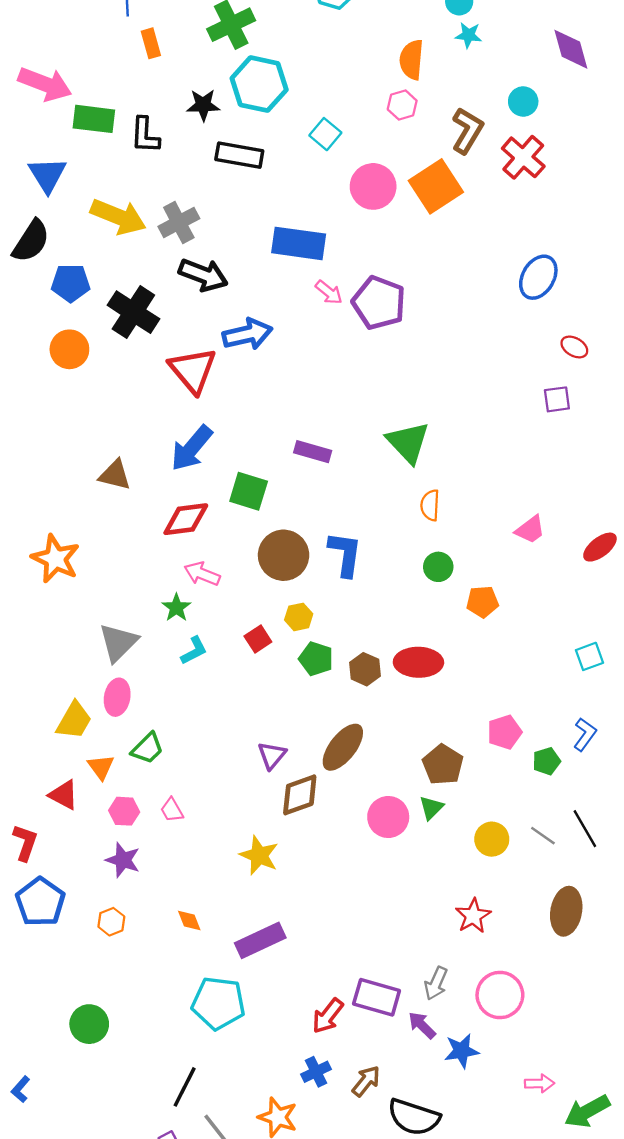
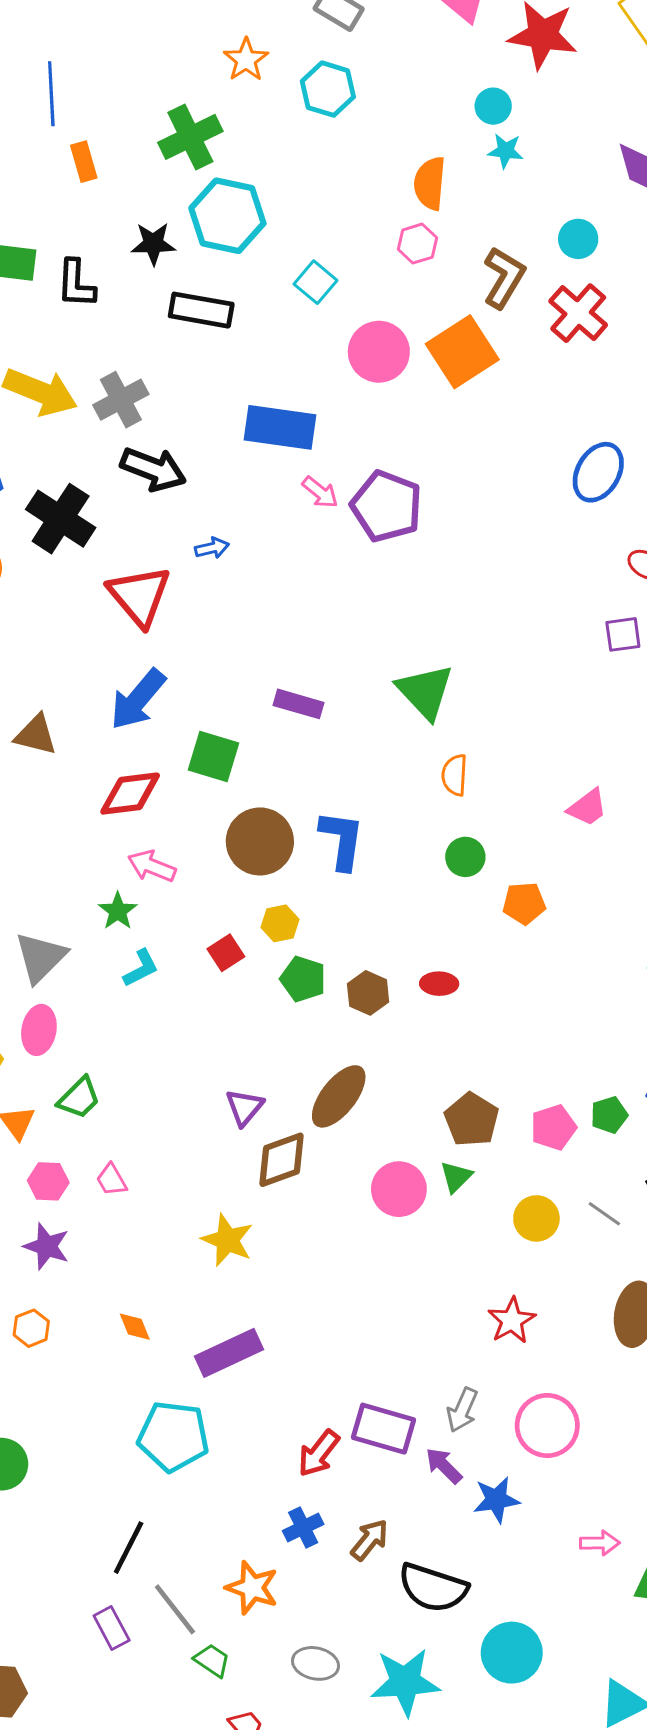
blue arrow: (247, 334) -> (212, 548), size x0.5
red ellipse: (418, 662) -> (439, 984), size x0.6
pink pentagon: (505, 732) -> (553, 1127), moved

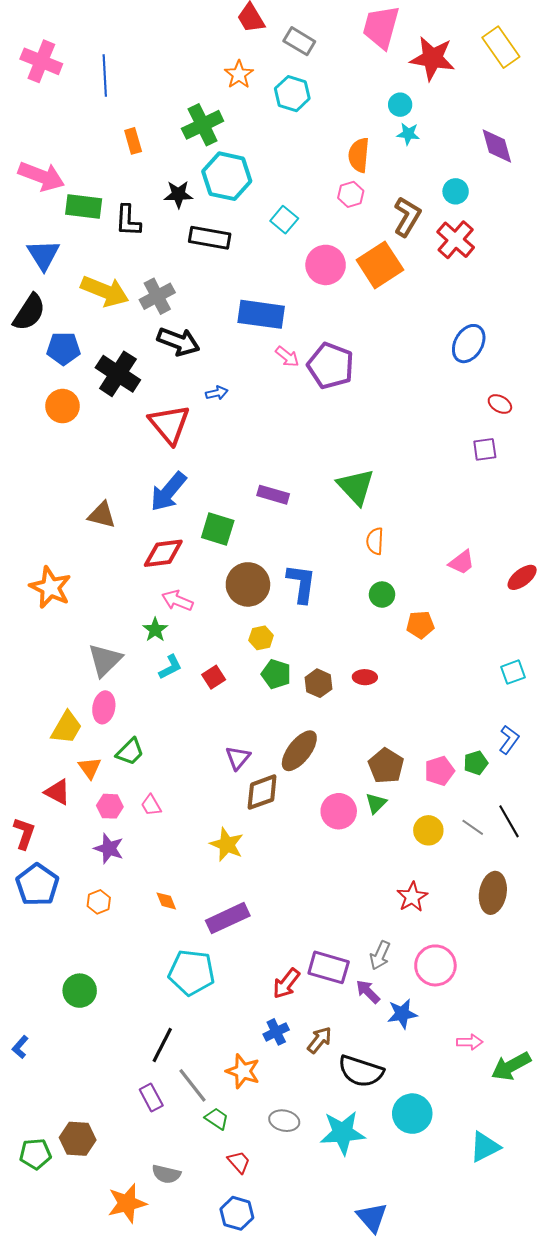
blue line: (51, 94) -> (105, 75), moved
red square: (226, 953) -> (214, 677), moved

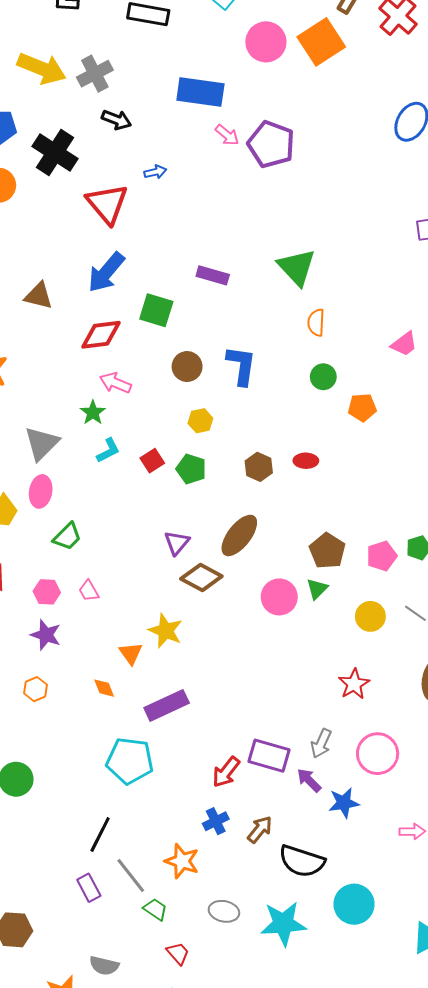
black arrow: (178, 342) -> (116, 120), size x0.7
brown circle: (248, 584) -> (187, 367), size x0.7
green pentagon: (276, 674) -> (191, 469), moved
orange triangle: (90, 768) -> (131, 653), moved
brown diamond: (262, 792) -> (201, 577), turned 48

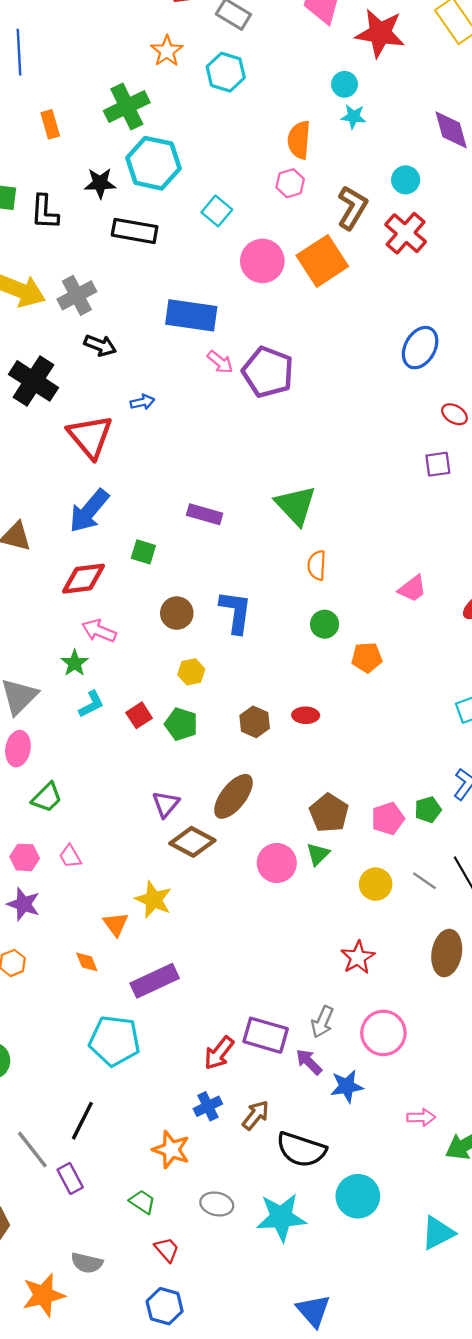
green square: (156, 310) -> (143, 552), size x0.7
gray line: (131, 875) -> (32, 1150), moved

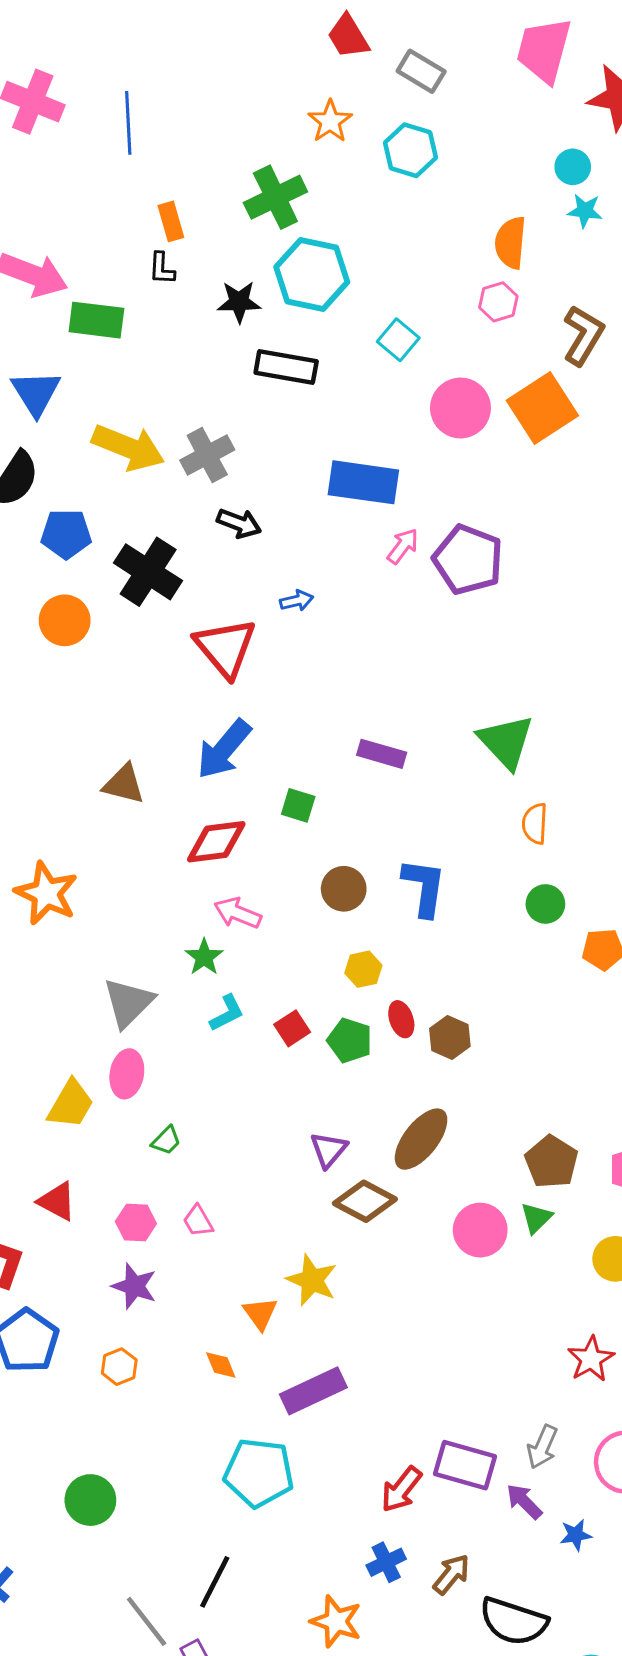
black L-shape: (45, 212) -> (162, 268), moved, size x0.7
pink arrow: (220, 362) -> (403, 546), turned -92
red ellipse: (306, 715) -> (401, 1019), moved, turned 70
green trapezoid: (47, 797) -> (166, 1141), size x0.7
blue star: (347, 1086) -> (576, 1535), size x0.7

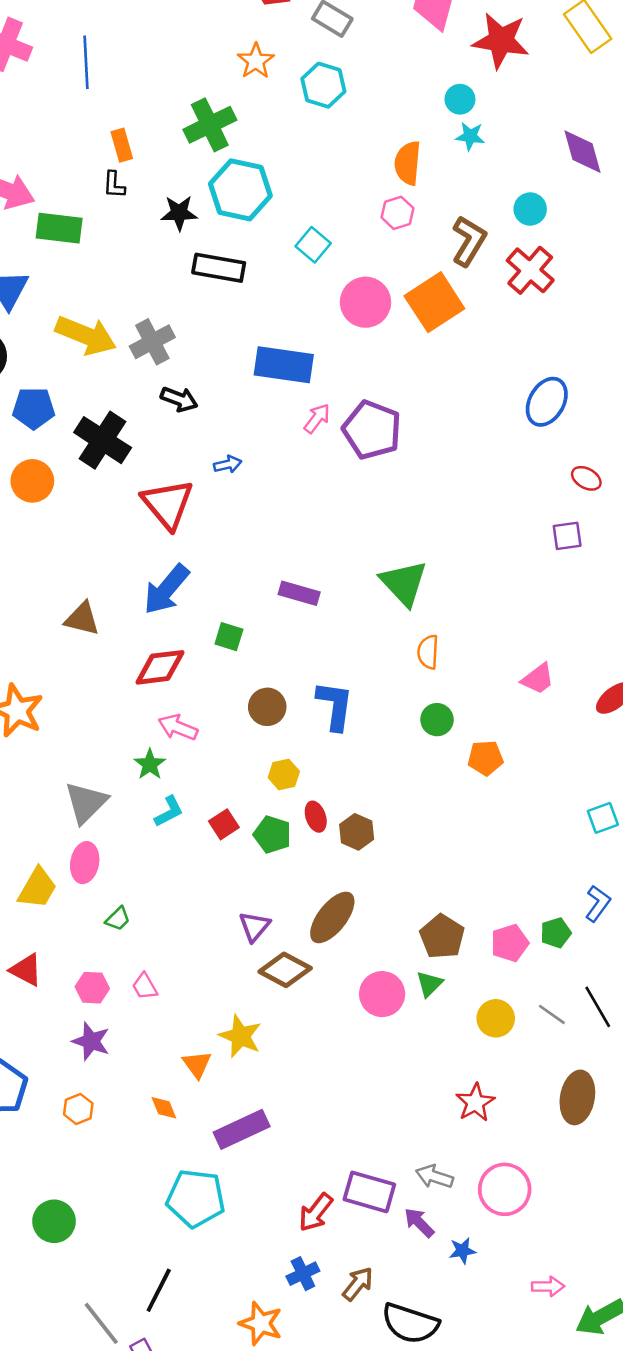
gray arrow: (542, 1447) -> (434, 1177), turned 84

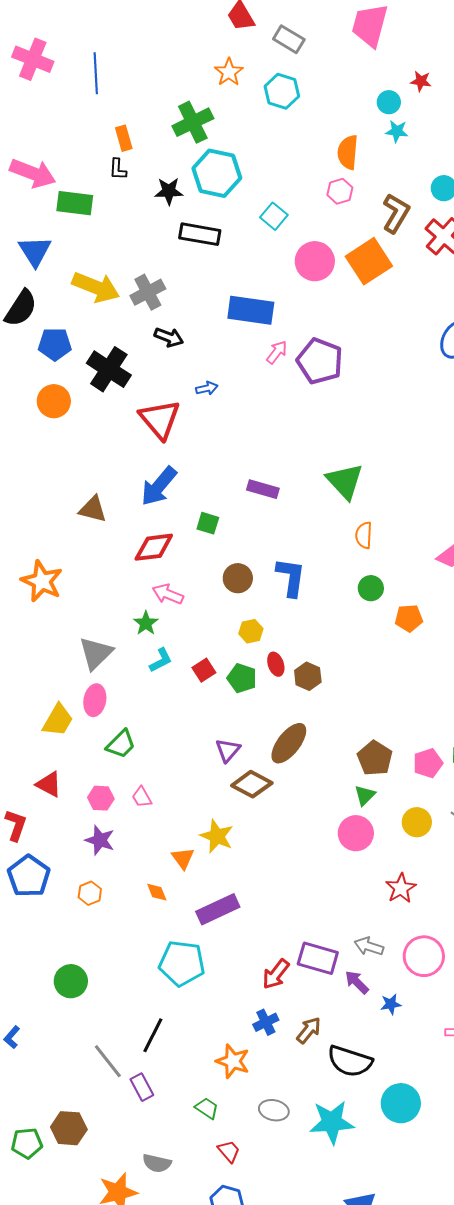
red star: (501, 41) -> (421, 81), moved, size x0.5
green trapezoid: (118, 919) -> (121, 744), size x1.5
pink circle: (382, 994) -> (356, 833), moved

